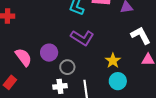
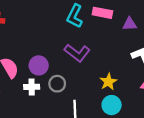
white cross: (60, 86) -> (32, 87), moved

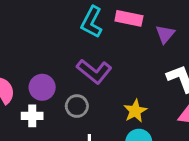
purple triangle: (130, 24) -> (165, 34), turned -48
gray circle: (57, 84) -> (77, 106), moved

